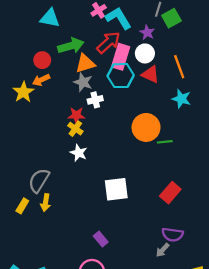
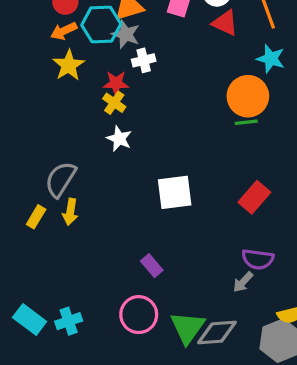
cyan hexagon: (121, 76) -> (101, 25), moved
yellow star: (23, 92) -> (69, 65), moved
orange circle: (146, 127) -> (248, 96), moved

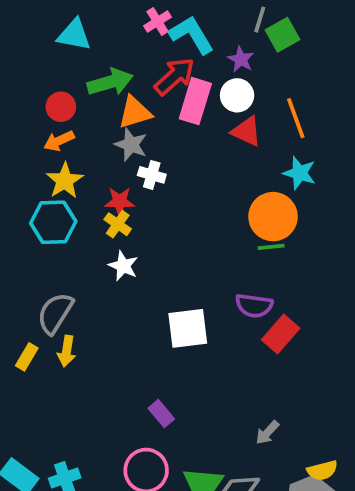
cyan hexagon: (101, 25) -> (53, 222), moved
white cross: (144, 60) -> (152, 175), turned 30
purple semicircle: (258, 259) -> (254, 306), moved

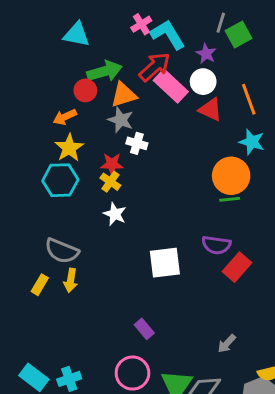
pink rectangle: (195, 101) -> (171, 86), turned -64
red circle: (61, 107) -> (85, 90), moved
gray semicircle: (55, 313) -> (62, 251), turned -100

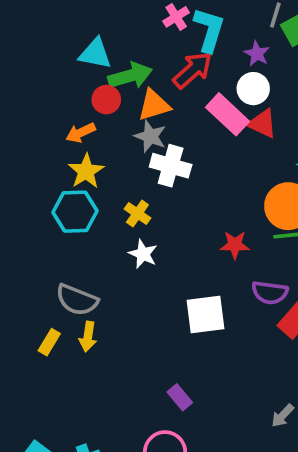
cyan triangle: (77, 34) -> (95, 54), moved
cyan L-shape: (168, 34) -> (209, 30), turned 48
pink rectangle: (171, 86) -> (228, 114), moved
white cross: (137, 143) -> (171, 166), size x1.5
red star: (112, 164) -> (235, 245), moved

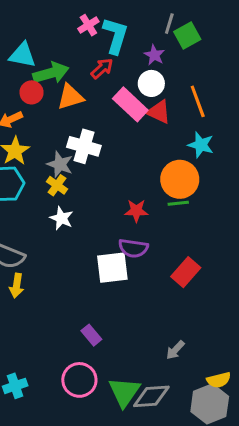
red arrow: (193, 70) -> (102, 68), size x0.7
gray star: (150, 136) -> (60, 164), moved
purple semicircle: (270, 292) -> (133, 248), moved

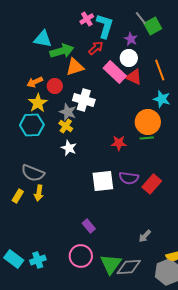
gray line: (169, 24) -> (141, 18), turned -56
red circle: (32, 92) -> (55, 86), moved
purple semicircle: (133, 248) -> (129, 178), moved

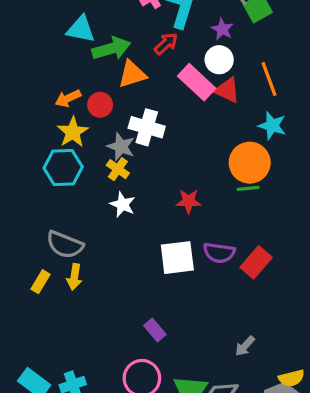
red star: (119, 143) -> (189, 201), moved

